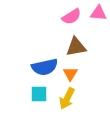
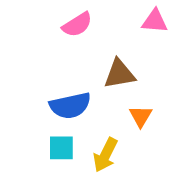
pink semicircle: (72, 17) -> (77, 25), moved
orange triangle: (70, 74) -> (141, 116), moved

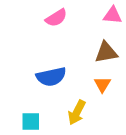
brown triangle: (119, 74) -> (106, 52), moved
cyan square: (61, 148) -> (31, 121), moved

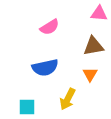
pink semicircle: (56, 18) -> (50, 27), moved

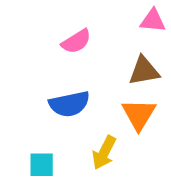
orange triangle: (90, 74) -> (139, 114), size x1.5

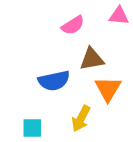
pink semicircle: (76, 41) -> (73, 25), moved
brown triangle: (144, 71) -> (92, 59), moved

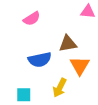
pink semicircle: (73, 25) -> (32, 19), moved

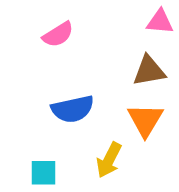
brown triangle: (68, 44) -> (149, 71), moved

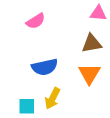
yellow arrow: (109, 160) -> (52, 98), moved

